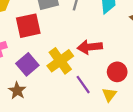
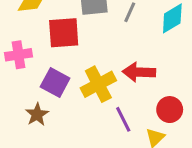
purple square: (27, 64) -> (55, 83), turned -30

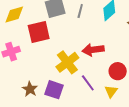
purple square: (55, 83) -> (54, 90), moved

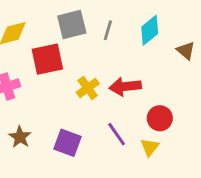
yellow cross: (67, 62) -> (88, 88), moved, size x0.7
brown star: (30, 89) -> (20, 137), moved

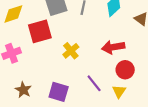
red arrow: (125, 87) -> (113, 47), moved

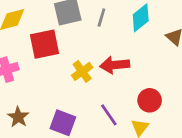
red arrow: (113, 47) -> (115, 65), moved

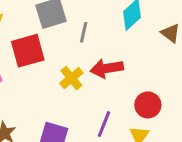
gray line: (101, 17) -> (84, 32), moved
purple line: (109, 115) -> (104, 124), turned 60

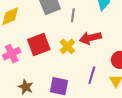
red square: (28, 51) -> (39, 45), moved

